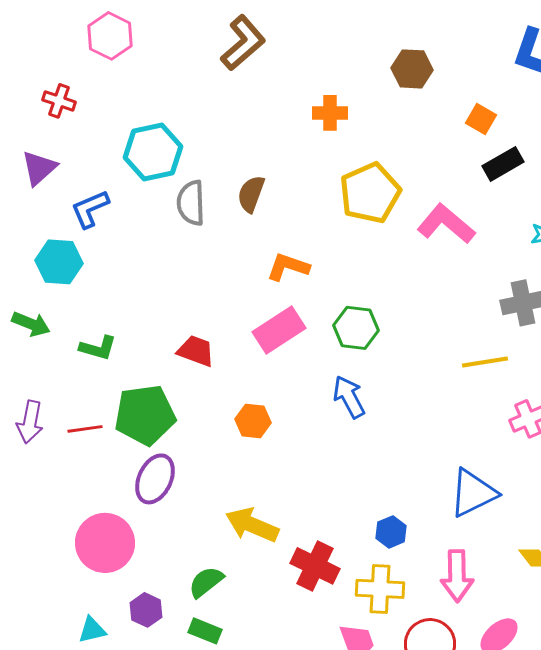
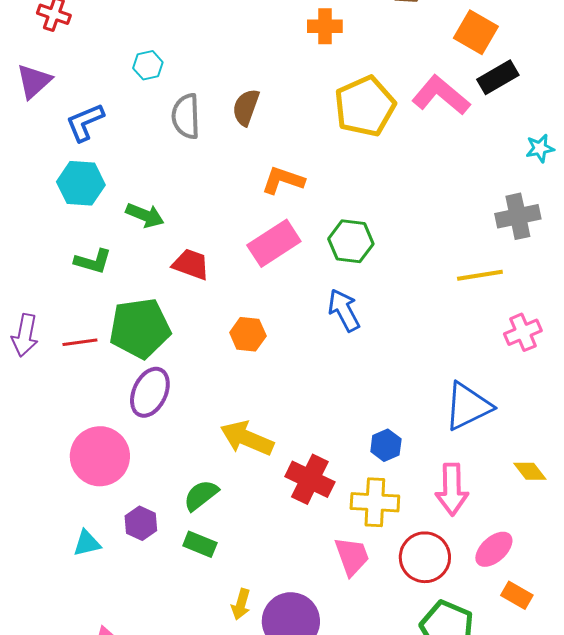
orange square: (481, 119) -> (476, 32), size x1.4
cyan hexagon: (153, 152) -> (148, 65), size x0.5
pink L-shape: (446, 224) -> (441, 95), moved
cyan hexagon: (59, 262) -> (81, 183), moved
green arrow: (31, 324) -> (145, 215), moved

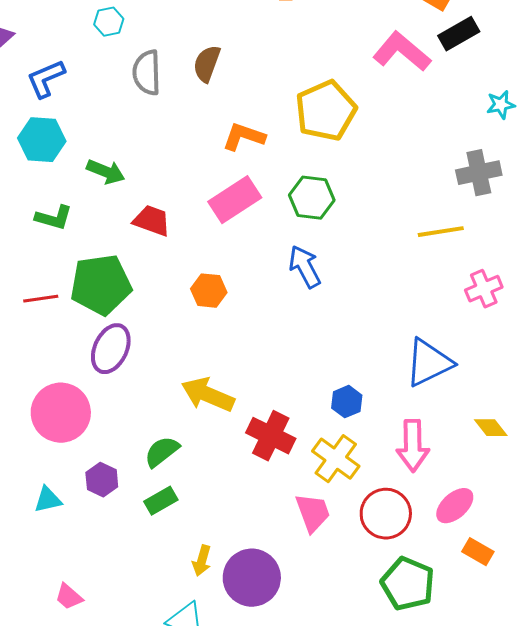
yellow pentagon: (365, 106) -> (326, 111), moved
yellow cross: (375, 502) -> (336, 459), turned 33
green rectangle: (200, 544) -> (161, 501), turned -52

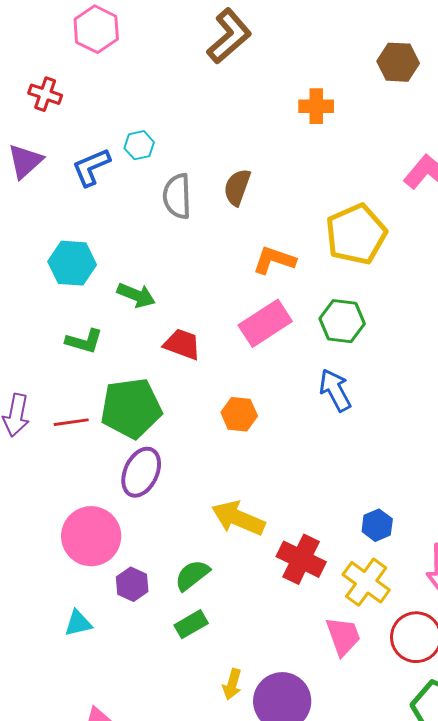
blue L-shape: (46, 79) -> (91, 167), moved
purple hexagon: (102, 480) -> (132, 584), moved

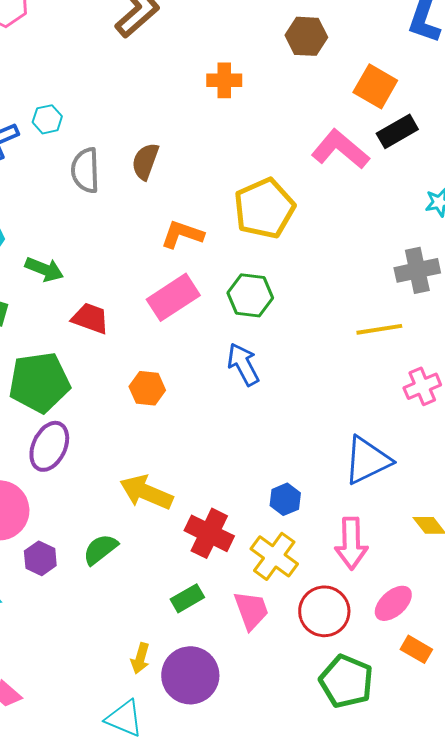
green rectangle: (191, 624) -> (187, 598), moved

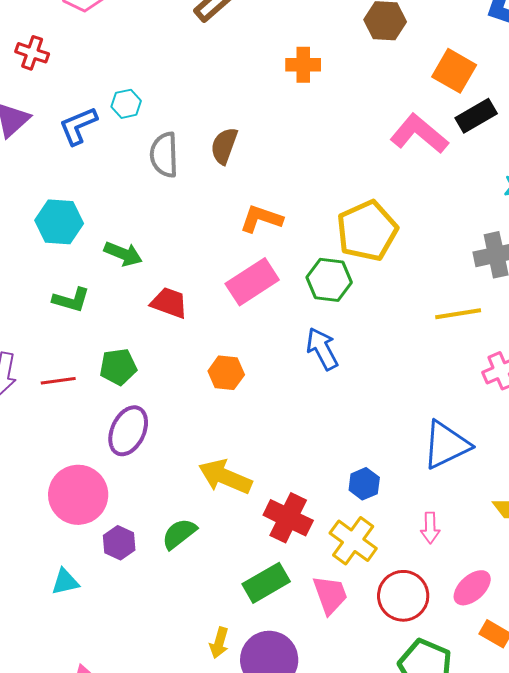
yellow pentagon: (264, 208) -> (367, 231), moved
green pentagon: (39, 382) -> (118, 367), size x0.6
pink arrow: (351, 543) -> (430, 528), size x0.6
green rectangle: (187, 598) -> (266, 583), size x1.4

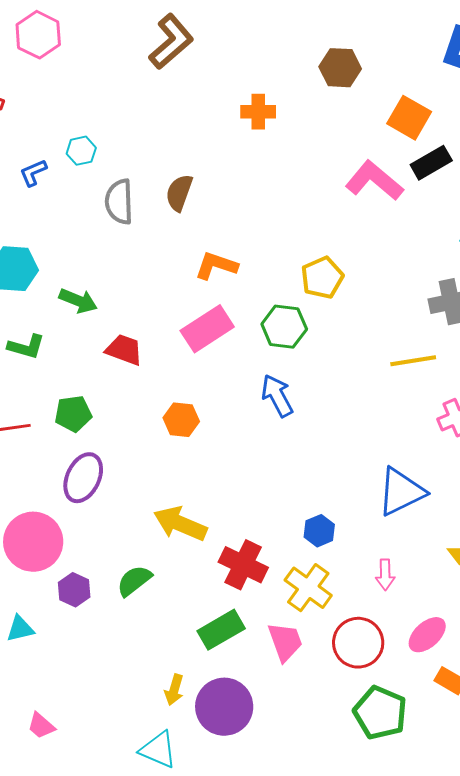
blue L-shape: (78, 126) -> (33, 173), size x0.7
yellow pentagon: (367, 231) -> (322, 278), size x0.7

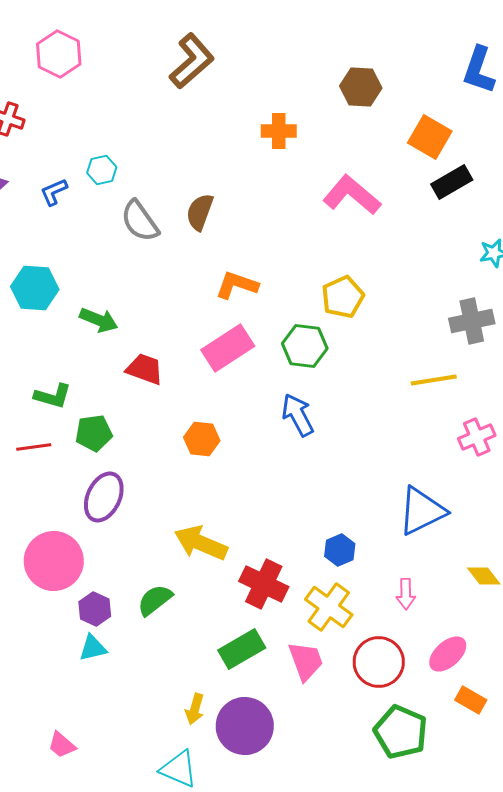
pink L-shape: (374, 181) -> (352, 195), moved
gray semicircle: (119, 202) -> (140, 221), turned -33
green L-shape: (26, 347) -> (53, 396), moved
cyan triangle: (20, 629) -> (93, 648), moved

